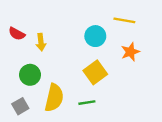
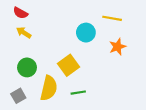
red semicircle: (17, 34) -> (20, 13), moved
yellow arrow: (41, 42) -> (24, 33), moved, turned 128
yellow square: (95, 72) -> (68, 65), moved

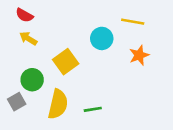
yellow square: (68, 65) -> (66, 62), moved
gray square: (18, 96) -> (17, 102), moved

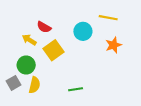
red semicircle: (24, 15) -> (44, 27), moved
yellow arrow: (28, 38) -> (29, 40), moved
yellow semicircle: (58, 104) -> (35, 85), moved, size x0.7

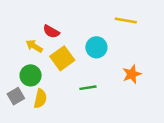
cyan circle: (83, 31) -> (96, 47), moved
orange star: (113, 45) -> (132, 74), moved
green line: (76, 89) -> (88, 88), moved

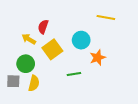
red semicircle: (51, 31) -> (43, 27), turned 80
orange star: (132, 74) -> (98, 58), moved
gray square: (16, 96) -> (13, 81), turned 32

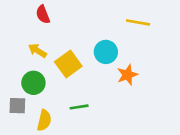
red semicircle: (43, 27) -> (43, 14), moved, turned -40
green line: (74, 74) -> (79, 107), moved
yellow semicircle: (34, 83) -> (44, 120), moved

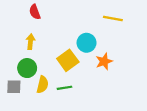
yellow arrow: (37, 51) -> (30, 42), turned 64
yellow square: (68, 64) -> (68, 60), moved
yellow semicircle: (44, 120) -> (43, 85), moved

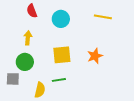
cyan circle: (87, 43) -> (61, 19), moved
yellow square: (68, 60) -> (62, 55), turned 30
yellow semicircle: (43, 85) -> (40, 90), moved

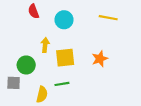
yellow arrow: (28, 38) -> (45, 45), moved

